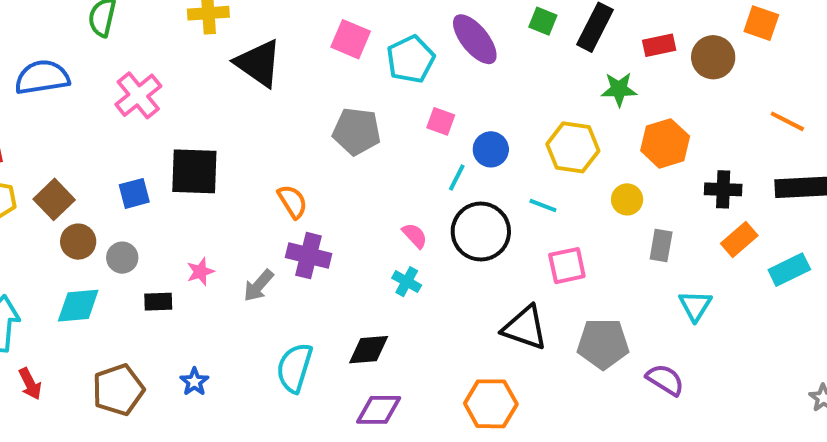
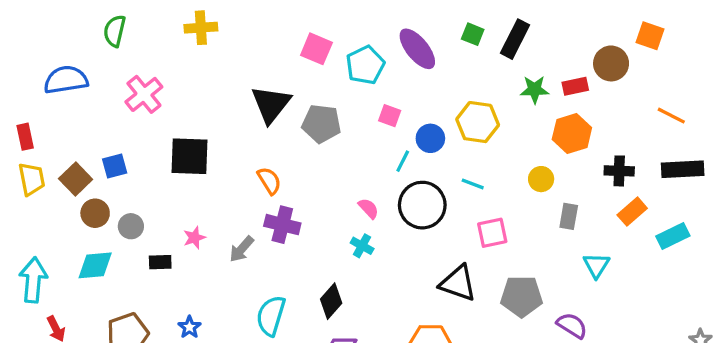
red rectangle: (659, 45) -> (575, 86), moved
black triangle: (258, 63) -> (271, 104), moved, turned 33
yellow hexagon: (573, 147) -> (478, 122), moved
blue square: (134, 193) -> (115, 166), moved
black diamond: (369, 350) -> (331, 301), turned -44

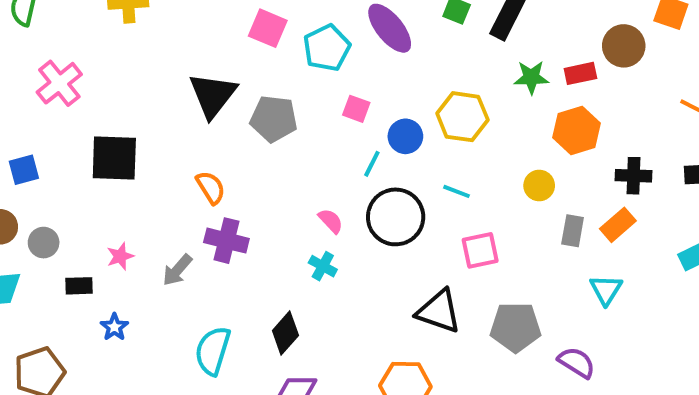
orange rectangle: (632, 212) -> (618, 225), moved
blue star: (189, 327) -> (114, 327), moved

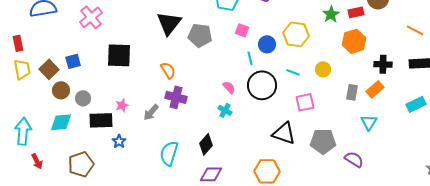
green star: (531, 77) -> (331, 14), turned -30
cyan line: (372, 164) -> (250, 58), turned -40
yellow circle: (539, 186) -> (323, 69), moved
black rectangle: (79, 286) -> (101, 120), size x1.6

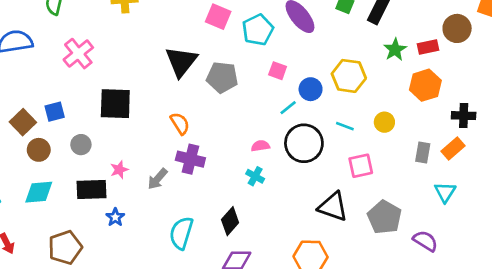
cyan line: (250, 58) -> (288, 108), turned 64
pink semicircle: (229, 87) -> (260, 146), turned -56
gray circle: (83, 98) -> (81, 145), moved
gray pentagon: (323, 141) -> (384, 217), turned 30

